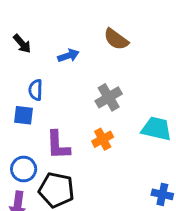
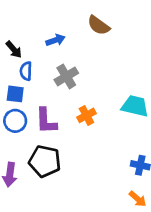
black arrow: (22, 44) -> (14, 50), moved
gray cross: (109, 97) -> (66, 76), moved
blue circle: (24, 169) -> (15, 121), moved

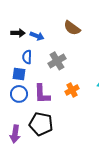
brown semicircle: (99, 25) -> (72, 28), moved
blue arrow: (56, 40) -> (37, 36), moved, turned 40
black arrow: (14, 50) -> (18, 33), moved, turned -48

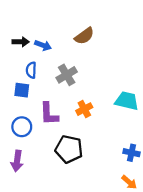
brown semicircle: (72, 28) -> (84, 36), turned -72
blue circle: (19, 94) -> (22, 127), moved
black pentagon: (41, 124) -> (69, 149), moved

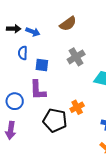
gray cross: (67, 75) -> (76, 57), moved
blue square: (22, 90) -> (42, 65), moved
orange cross: (84, 109) -> (77, 107), moved

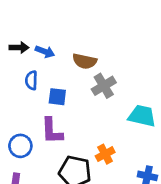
brown semicircle: (68, 24) -> (85, 61), moved, turned 48

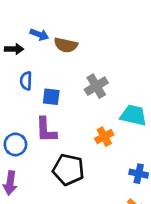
blue arrow: (45, 52) -> (39, 34), moved
brown semicircle: (85, 61) -> (66, 45), moved
orange cross: (105, 154) -> (104, 137), moved

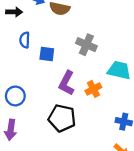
gray cross: (96, 86) -> (86, 45), turned -36
purple L-shape: (46, 130) -> (67, 83), moved, turned 30

